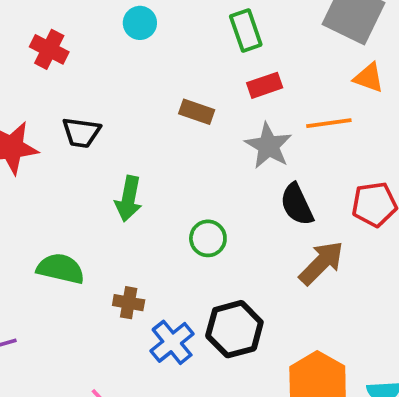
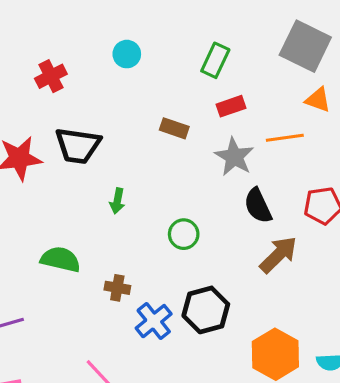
green rectangle: (246, 30) -> (215, 60), turned 44
red cross: (49, 49) -> (51, 76), turned 36
black trapezoid: (81, 133) -> (78, 146), size x1.4
green arrow: (129, 199) -> (117, 201), size x0.7

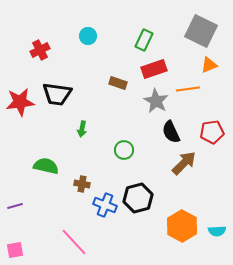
orange triangle: (318, 100) -> (209, 65), turned -42
red rectangle: (231, 106) -> (154, 69), size x1.4
blue cross: (154, 321) -> (105, 205), turned -30

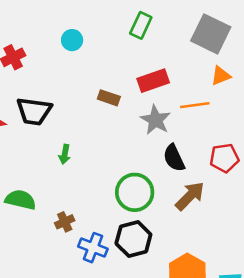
green rectangle: (144, 40) -> (141, 25), moved
green circle: (124, 150) -> (135, 192), moved, size x1.6
brown cross: (82, 184) -> (65, 222), turned -35

